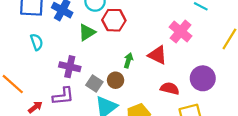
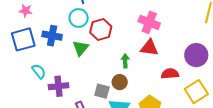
pink cross: (181, 31) -> (149, 22), moved
purple cross: (70, 67) -> (59, 86), moved

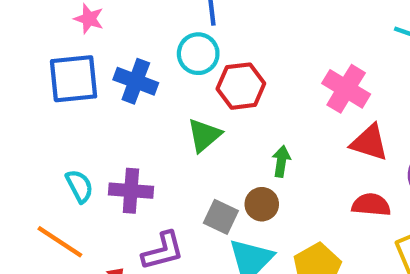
green triangle: (81, 48) -> (204, 135), moved
red triangle: (149, 48) -> (369, 143), moved
cyan semicircle: (39, 71) -> (79, 186), moved

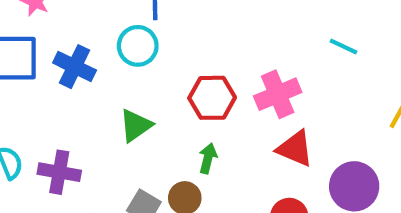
red hexagon: (241, 86) -> (212, 98), moved
pink cross: (346, 89) -> (278, 94), turned 30

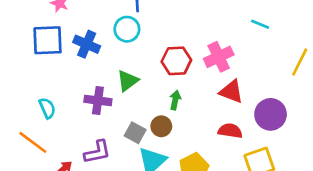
purple cross: (59, 172) -> (98, 101), moved

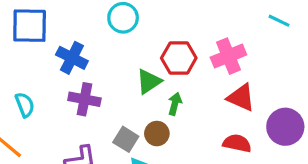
blue cross: (87, 44) -> (72, 58), moved
green triangle: (128, 81) -> (149, 81), moved

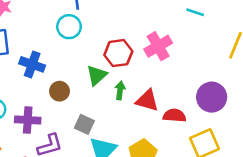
red triangle: (241, 97) -> (147, 100), moved
purple cross: (84, 99) -> (28, 120), moved
brown circle: (157, 134) -> (59, 91), moved

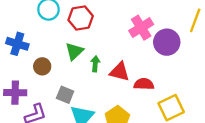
pink cross: (158, 46) -> (141, 28), moved
red hexagon: (118, 53) -> (81, 18), moved
purple circle: (212, 97) -> (167, 42), moved

